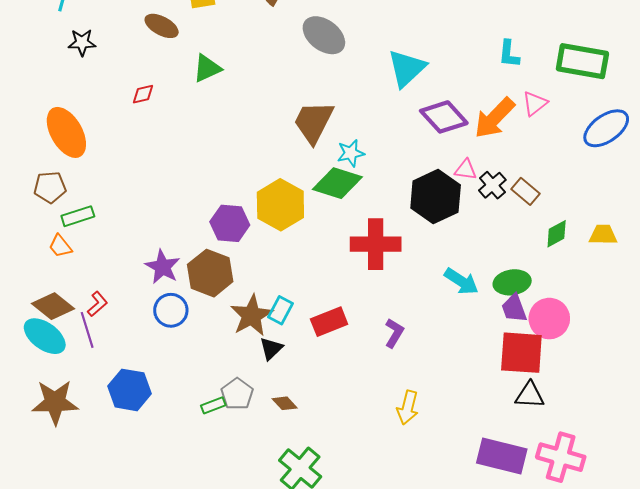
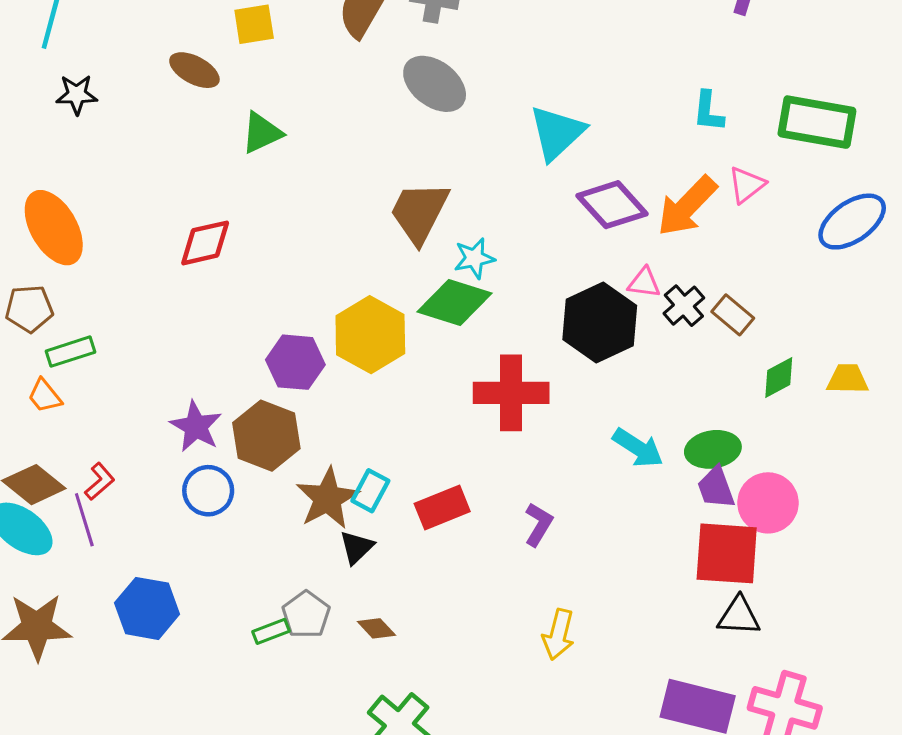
red diamond: (143, 94) -> (205, 243), moved, size x1.6

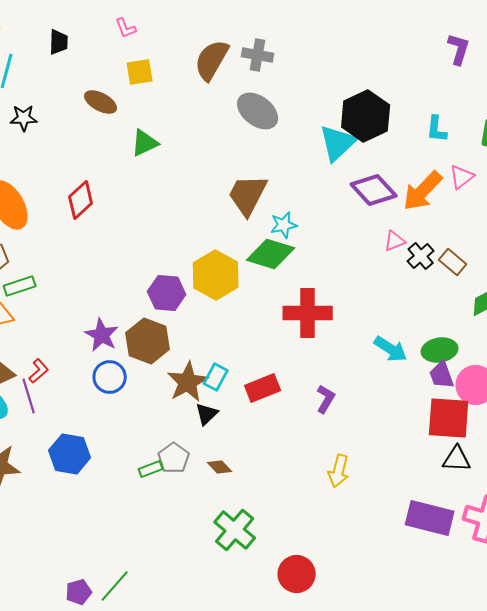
red diamond: (205, 243) -> (81, 200), moved, turned -30
pink triangle: (644, 283) -> (395, 241), turned -30
black hexagon: (600, 322) -> (366, 116), moved

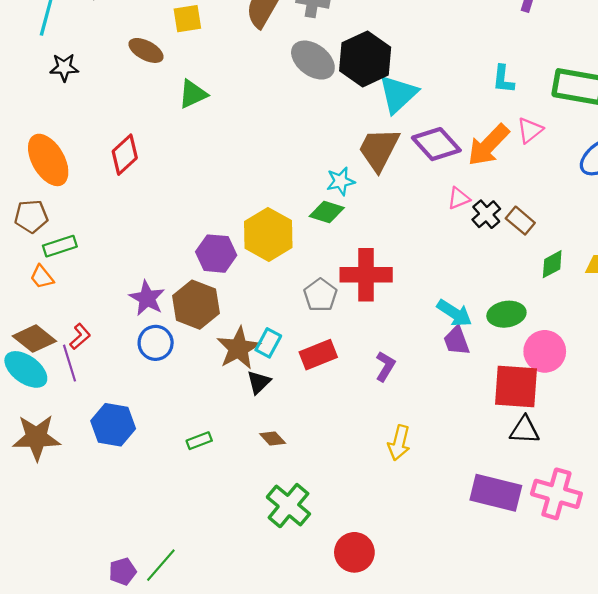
black hexagon: (366, 116) -> (365, 59), moved
brown trapezoid: (248, 195) -> (379, 149), moved
green diamond: (271, 254) -> (327, 212), size x0.7
purple trapezoid: (442, 375) -> (456, 341), moved
gray pentagon: (174, 458) -> (320, 295), moved

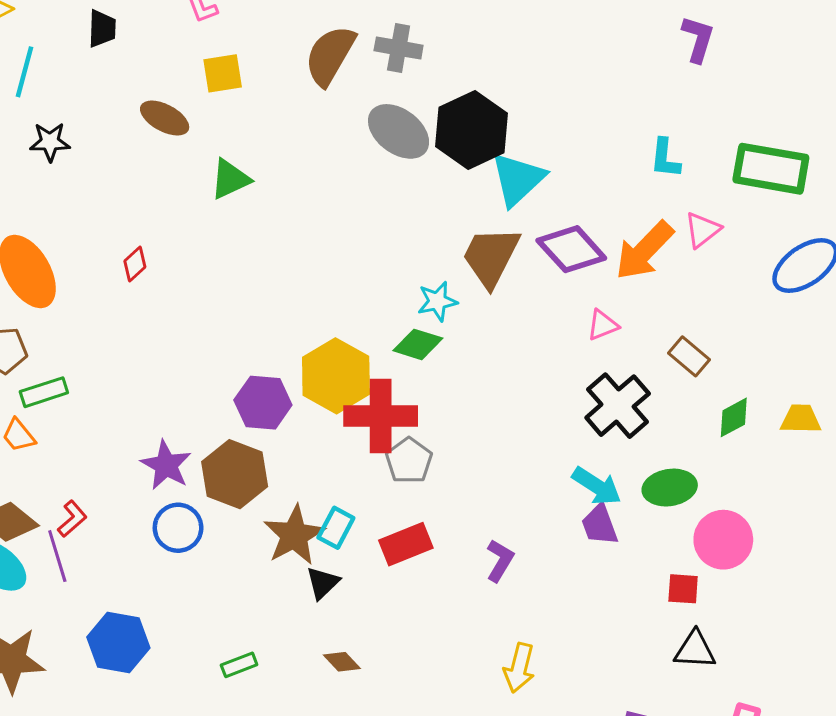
red diamond: (125, 155) -> (135, 264), size x0.6
black cross: (486, 214) -> (618, 406), moved, size x1.6
red cross: (366, 275) -> (381, 416), moved
red square: (516, 386) -> (683, 589), size x0.5

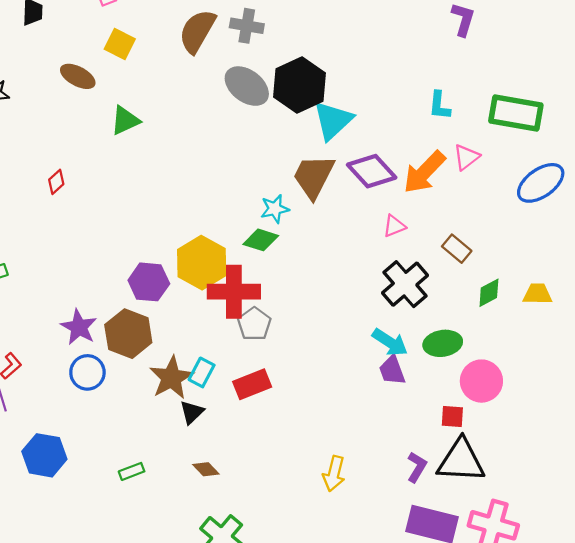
yellow square: (223, 73) -> (120, 44), turned 36
purple L-shape: (500, 561) -> (417, 467), moved
black triangle: (695, 650) -> (461, 461), size x1.6

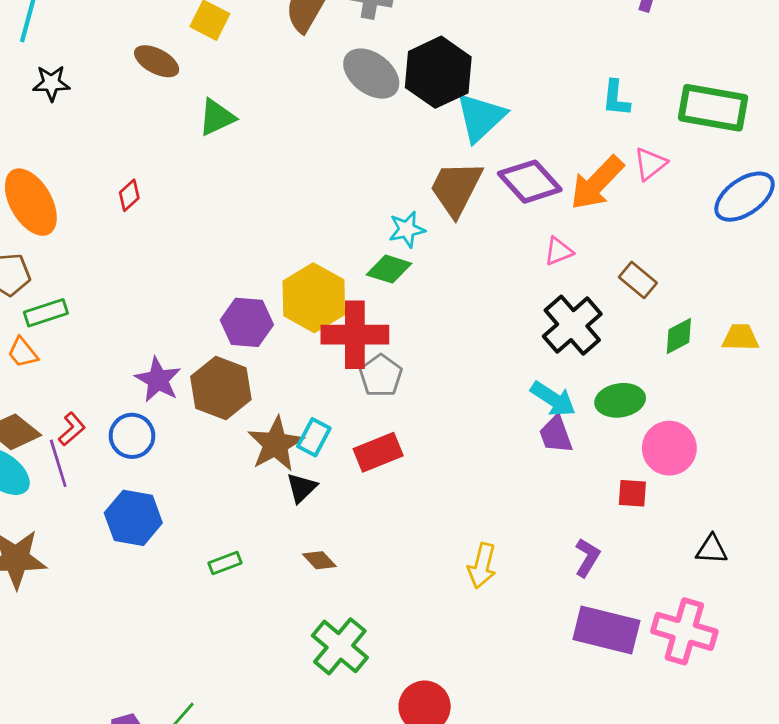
blue circle: (87, 372) -> (132, 436), moved
blue hexagon: (44, 455) -> (133, 518), moved
black triangle: (461, 461) -> (712, 549), moved, size x0.5

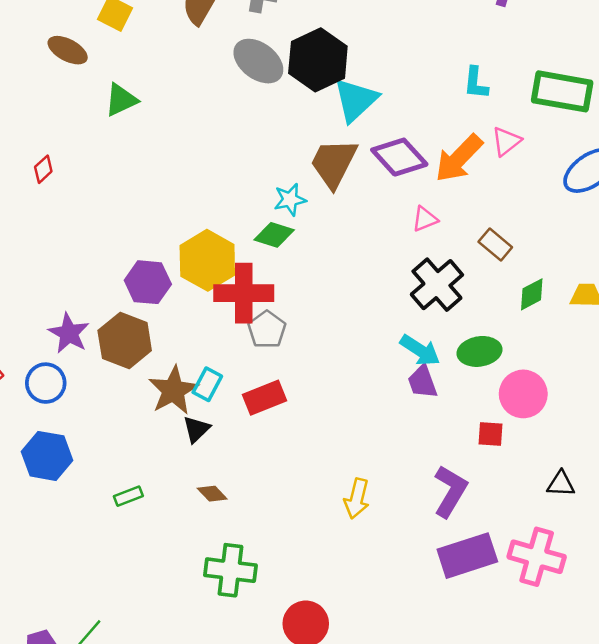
purple L-shape: (587, 558) -> (450, 491), size x1.5
purple rectangle: (606, 630) -> (467, 556), turned -32
green cross: (340, 646) -> (230, 570), turned -33

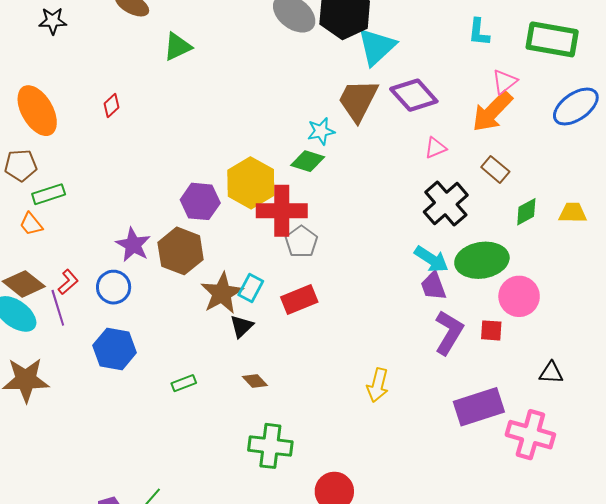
orange arrow: (459, 158) -> (492, 112), moved
green ellipse: (480, 351) -> (482, 260), size x1.4
purple L-shape: (450, 491) -> (449, 332), moved
purple rectangle: (467, 556) -> (479, 407), moved

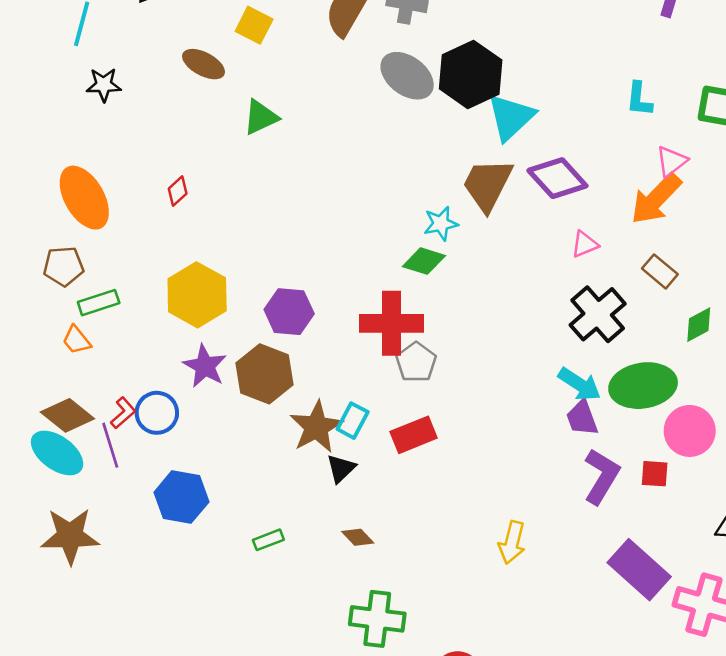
yellow hexagon: (251, 183) -> (197, 295), moved
blue circle: (114, 287) -> (157, 413), moved
purple rectangle: (479, 407) -> (639, 570), turned 60

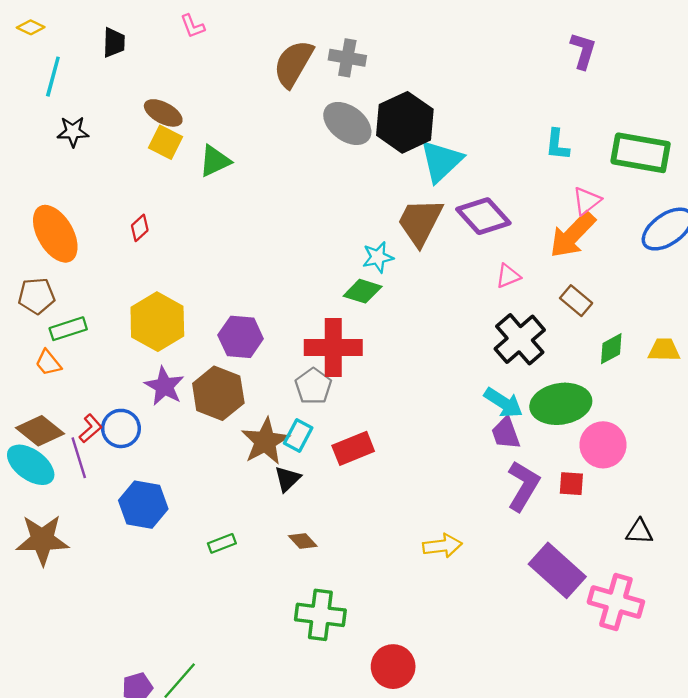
yellow square: (254, 25) -> (166, 142), moved
gray pentagon: (416, 362) -> (313, 386), moved
yellow arrow: (512, 542) -> (442, 546), turned -111

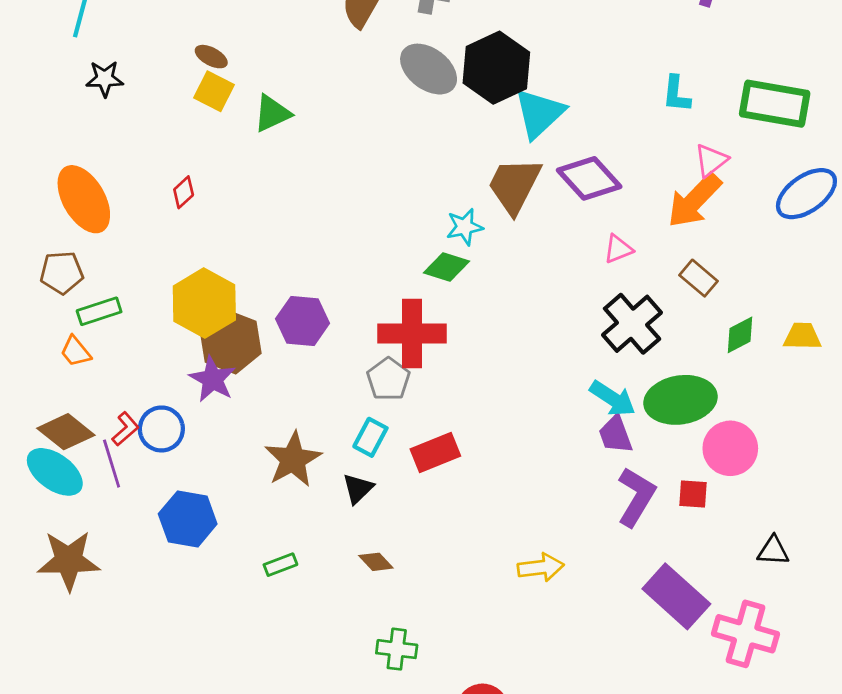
brown ellipse: (163, 113) -> (211, 57), size x0.7
brown hexagon: (218, 393) -> (231, 342), moved
brown star: (265, 441) -> (293, 459), moved
green cross: (320, 615) -> (397, 649), size x0.7

